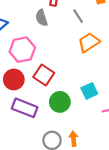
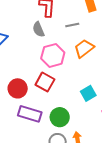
gray line: (78, 16) -> (72, 25), turned -64
pink hexagon: (22, 50) -> (53, 55), moved
green circle: (60, 102) -> (60, 117), moved

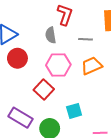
red circle: (18, 88) -> (17, 58), moved
cyan square: (88, 93) -> (74, 111), moved

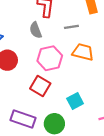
orange trapezoid: (91, 66) -> (83, 52), turned 50

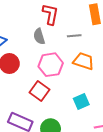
cyan square: (75, 101) -> (81, 102), moved

